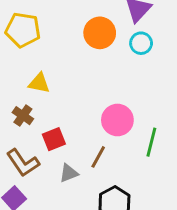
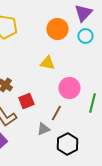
yellow triangle: (39, 83) -> (47, 63), moved
gray triangle: (69, 173) -> (43, 129), moved

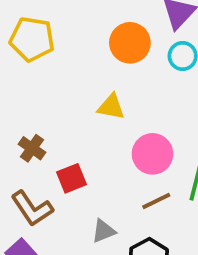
brown line: (56, 113) -> (156, 201), moved, turned 35

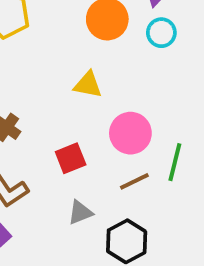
red square: (72, 178) -> (71, 158), moved

